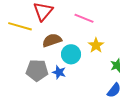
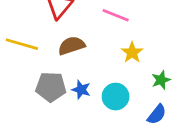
yellow line: (20, 26) -> (22, 44), moved
cyan circle: (71, 54) -> (116, 97), moved

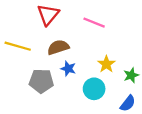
yellow star: (132, 52) -> (106, 64), moved
blue star: (81, 90) -> (68, 69), moved

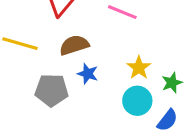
cyan circle: (94, 89) -> (137, 101), moved

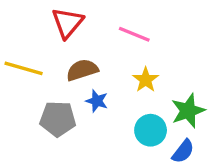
yellow star: (139, 68) -> (146, 80), moved
green star: (172, 83) -> (188, 111), size x1.5

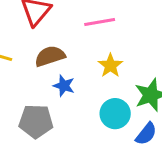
pink line: (134, 34) -> (100, 22), turned -32
gray pentagon: (58, 119) -> (36, 121), moved

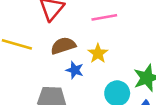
yellow star: (110, 65) -> (98, 53), moved

